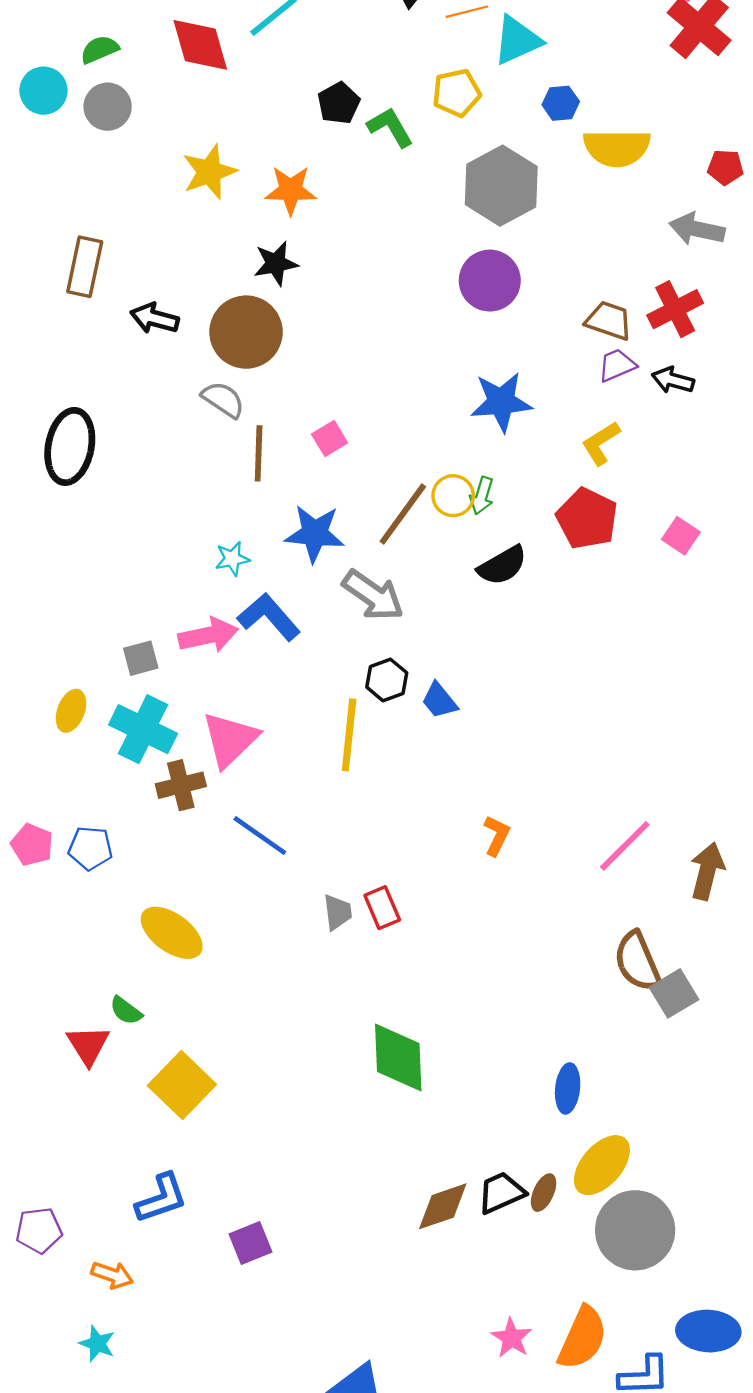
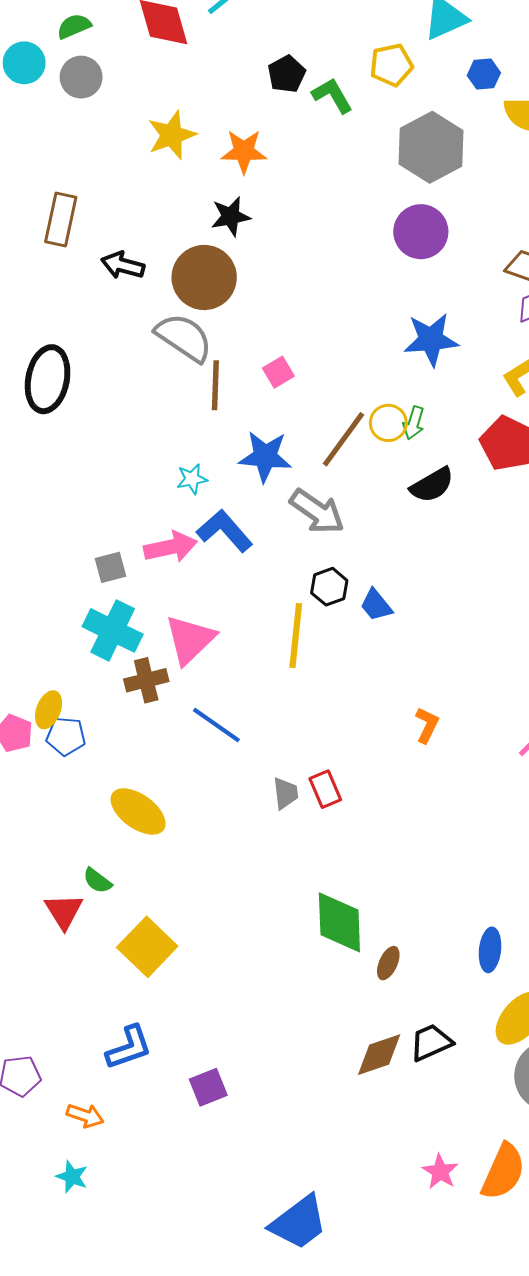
gray semicircle: (223, 400) -> (184, 337), size x1.5
yellow ellipse: (71, 711) -> (49, 710), moved
brown ellipse: (544, 1193) -> (388, 963), moved

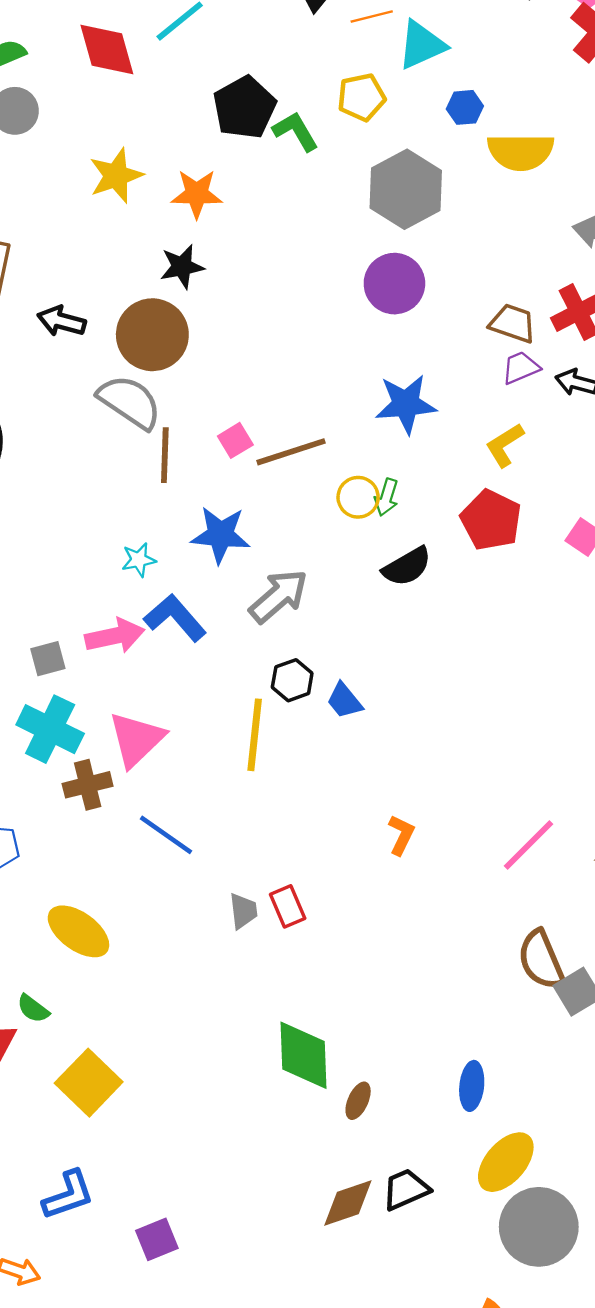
black pentagon: (287, 74) -> (244, 107), size x1.5
brown line: (344, 439) -> (291, 452), moved, turned 36
gray arrow: (317, 511) -> (279, 596), turned -76

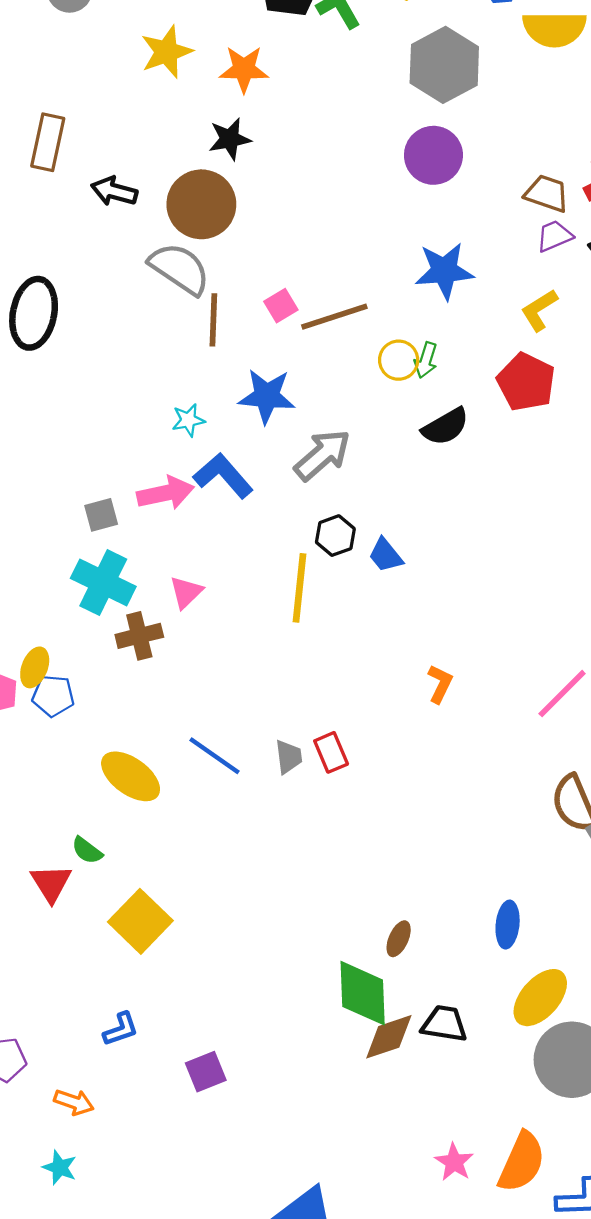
pink triangle: (136, 739) -> (186, 592), size x0.6
blue line: (166, 835) -> (214, 756), moved
green diamond: (304, 1055) -> (363, 993), moved
black trapezoid: (406, 1189) -> (444, 1024), turned 33
blue L-shape: (68, 1195) -> (121, 1029), size x0.7

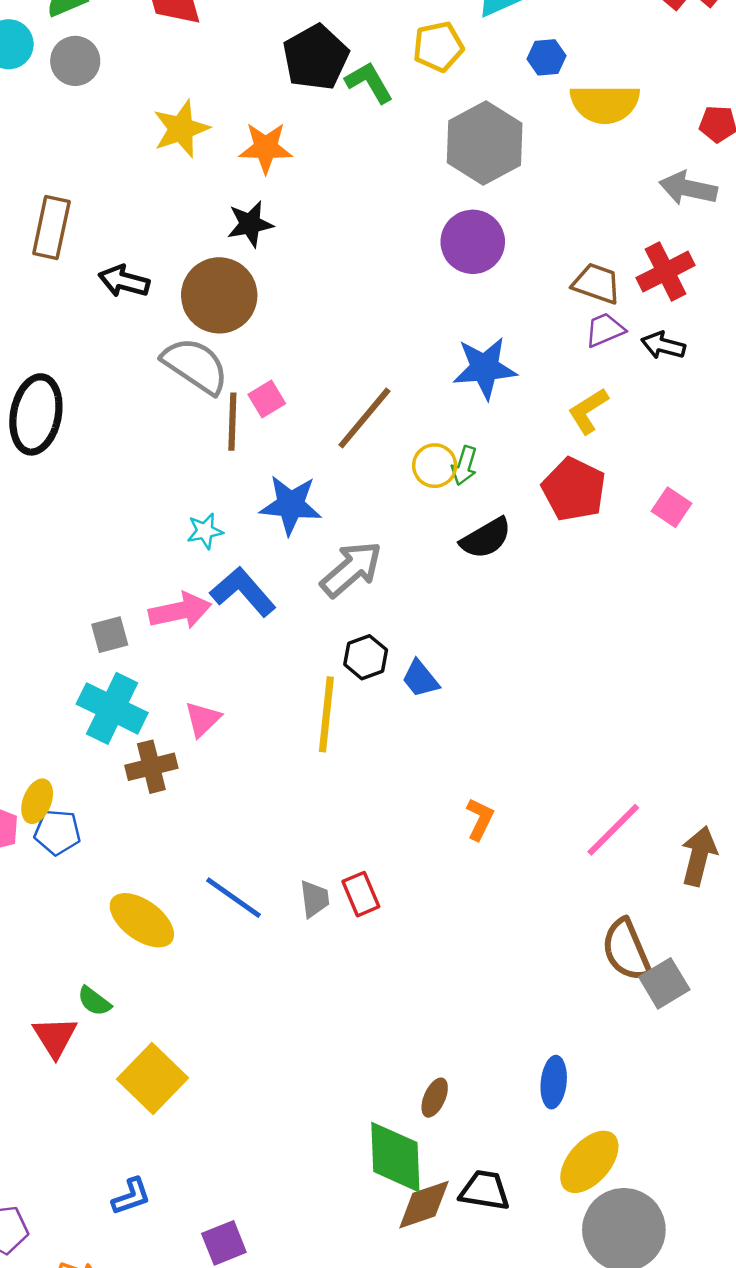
pink square: (281, 306) -> (267, 399), moved
brown line: (334, 317) -> (364, 418), turned -32

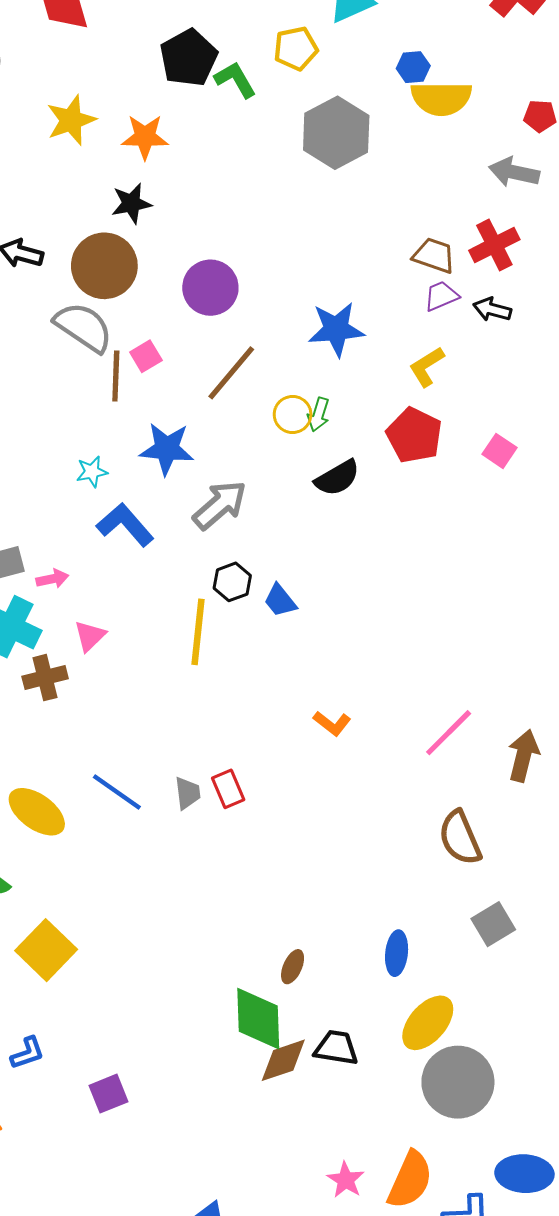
blue hexagon: (547, 57) -> (413, 67), moved
purple circle: (473, 242) -> (210, 288), moved
pink arrow: (180, 611) -> (52, 579), moved, size x0.6
orange L-shape: (480, 819) -> (332, 723), turned 102
gray square: (664, 983) -> (493, 924), moved

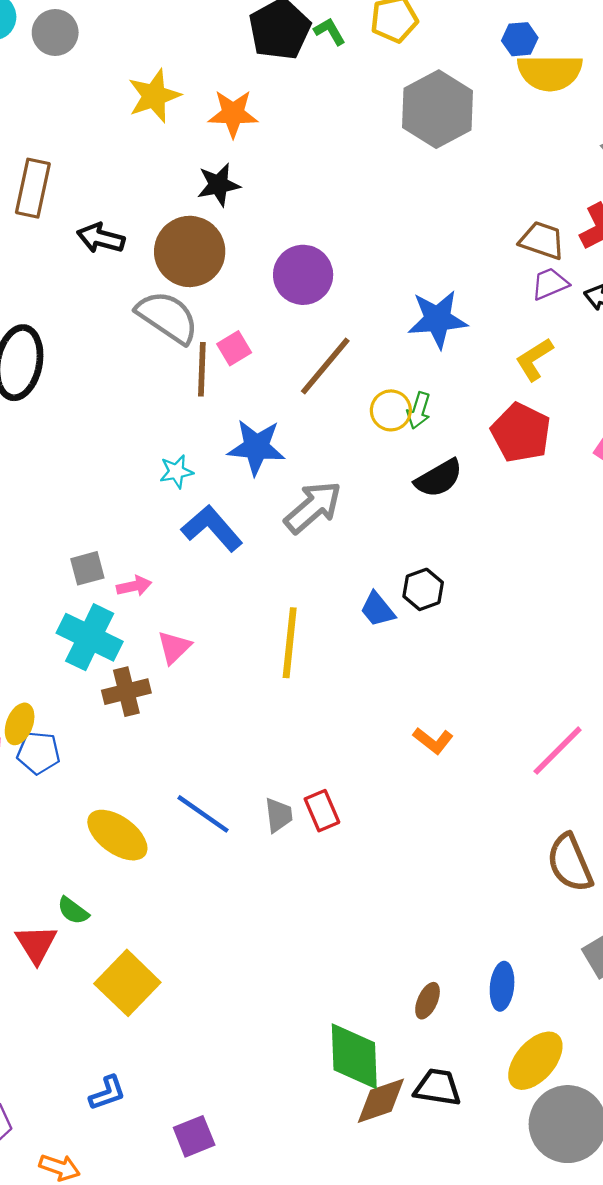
green L-shape: (235, 80) -> (330, 31), moved, size x0.7
black hexagon: (232, 582) -> (423, 589), moved
brown ellipse: (293, 967) -> (428, 1001), moved

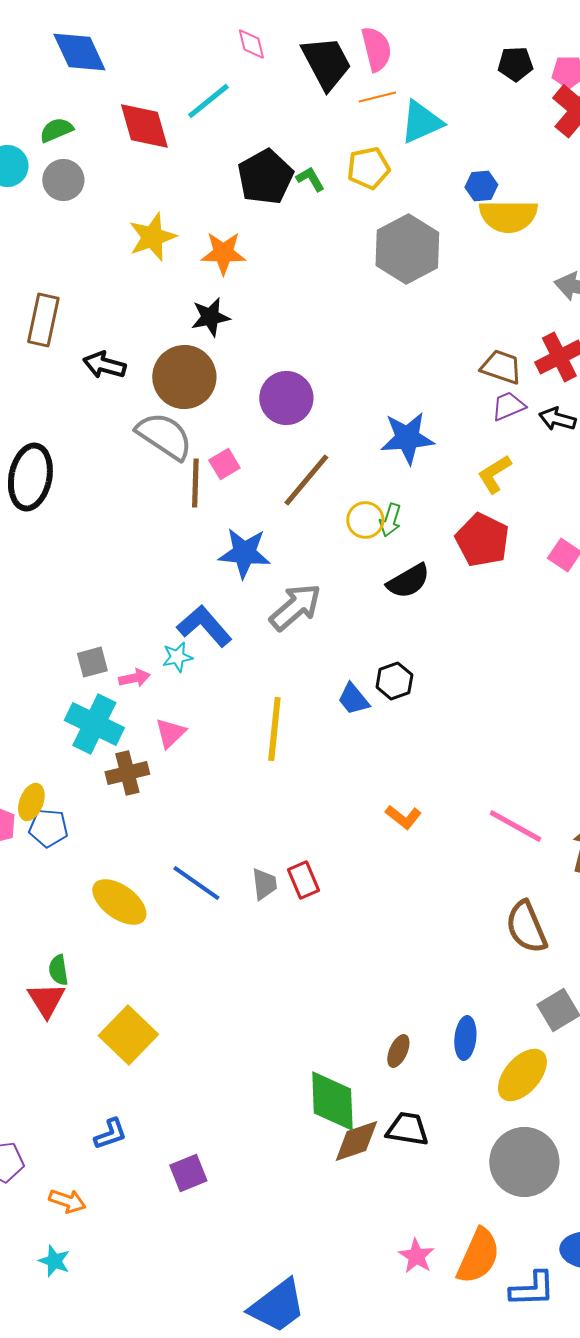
cyan star: (176, 472) -> (177, 657), moved
pink line: (558, 751) -> (515, 826), turned 74
green semicircle: (73, 911) -> (58, 970), moved, turned 44
yellow ellipse: (535, 1061) -> (522, 1075), moved

